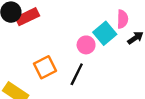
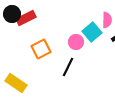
orange square: (45, 67) -> (41, 49), moved

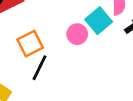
black line: (68, 67) -> (40, 68), moved

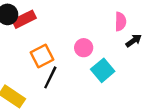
cyan square: (99, 21) -> (103, 70), moved

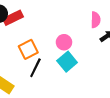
cyan square: (103, 70) -> (67, 62), moved

